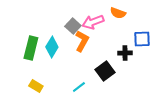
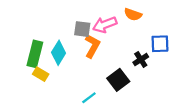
gray square: (73, 26) -> (82, 29), turned -35
black cross: (125, 53) -> (141, 60), turned -32
yellow rectangle: (36, 86) -> (41, 74), moved

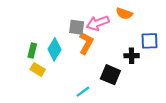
green rectangle: (35, 54) -> (32, 50), size x0.6
black cross: (141, 60) -> (132, 56), turned 32
black square: (118, 80) -> (110, 75), turned -30

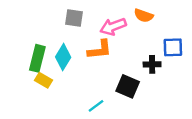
gray square: (77, 27) -> (74, 18), moved
orange L-shape: (86, 43) -> (100, 50), turned 55
green rectangle: (32, 50) -> (37, 58), size x1.5

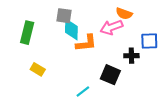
pink arrow: (113, 27) -> (111, 27), moved
cyan diamond: (63, 57) -> (71, 29), moved, turned -30
green rectangle: (37, 58) -> (27, 33), moved

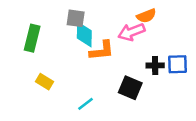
orange semicircle: (124, 14) -> (146, 16), turned -42
blue square: (149, 41) -> (177, 64), moved
cyan line: (83, 92) -> (86, 104), moved

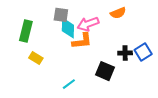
pink arrow: (131, 32) -> (88, 24), moved
blue square: (177, 64) -> (143, 52), turned -30
yellow rectangle: (45, 82) -> (36, 58), moved

